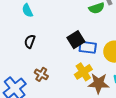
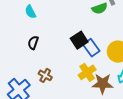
blue rectangle: (88, 47) -> (91, 48), turned 48

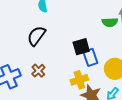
black semicircle: (33, 43) -> (36, 36), size x1.5

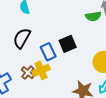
blue rectangle: (90, 57) -> (48, 52), moved
yellow cross: (79, 80) -> (41, 70), moved

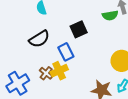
black semicircle: (22, 38) -> (39, 39), turned -150
black square: (68, 44) -> (79, 29), moved

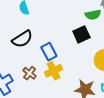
black square: (79, 29) -> (81, 34), moved
yellow cross: (59, 71) -> (54, 71), moved

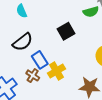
black square: (81, 34) -> (66, 31), moved
blue rectangle: (49, 52) -> (40, 60), moved

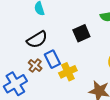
brown cross: (33, 75) -> (35, 65), moved

